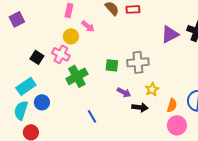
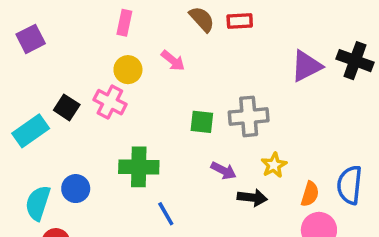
pink arrow: (88, 26) -> (173, 61), moved
green cross: (77, 76) -> (139, 167), moved, turned 30
cyan rectangle: (26, 86) -> (31, 131), moved

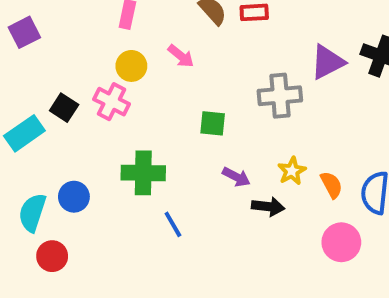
gray cross: (249, 116) -> (280, 96), moved
orange semicircle: (310, 194) -> (331, 185), moved, turned -45

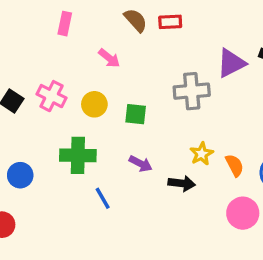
yellow circle: (131, 66) -> (94, 104), moved
purple arrow: (236, 177) -> (141, 164), moved

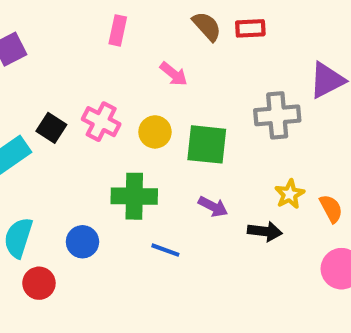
green square: (136, 114) -> (207, 144), size x1.5
blue circle: (20, 175) -> (82, 242), moved
blue line: (103, 198) -> (165, 250), turned -40

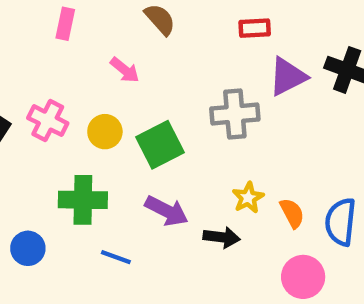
red rectangle: (250, 28) -> (255, 28), moved
green square: (207, 144) -> (160, 145), turned -33
purple arrow: (213, 207) -> (167, 211), size x1.4

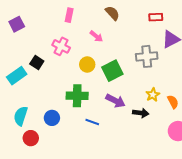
pink cross: (48, 121) -> (61, 46), moved

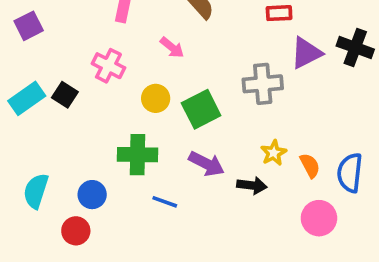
cyan rectangle: (17, 76) -> (27, 98), moved
red circle: (31, 138) -> (76, 231), moved

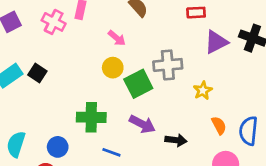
pink cross: (108, 66) -> (54, 22), moved
gray cross: (263, 84) -> (168, 65), moved
yellow circle: (156, 98) -> (113, 68), moved
yellow star: (274, 153) -> (203, 90), moved

